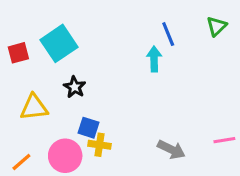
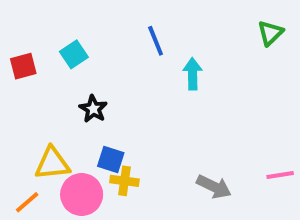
blue line: (168, 34) -> (156, 41), moved
cyan square: (59, 43) -> (74, 54), size x0.6
yellow triangle: (34, 107) -> (52, 163), moved

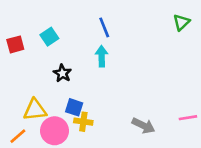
cyan arrow: (193, 74) -> (102, 56), moved

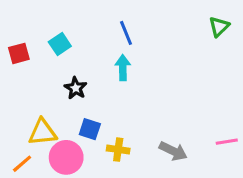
yellow cross: (83, 122) -> (118, 150), moved

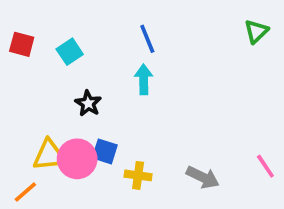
red square: (19, 53) -> (22, 44), moved, turned 30
pink line: (227, 142) -> (265, 166), turned 65
pink circle: (66, 157) -> (77, 159), moved

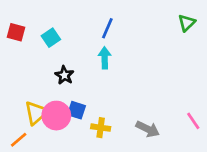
blue line: (147, 39) -> (107, 28), turned 45
yellow triangle: (49, 155) -> (36, 113), turned -35

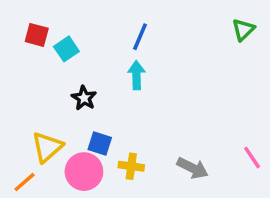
red square: (16, 32) -> (37, 35), moved
pink circle: (56, 116) -> (84, 172), moved

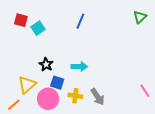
cyan arrow: (137, 75) -> (79, 67), moved, turned 91
black star: (84, 98) -> (46, 64), moved
gray arrow: (193, 168) -> (98, 97), moved, turned 30

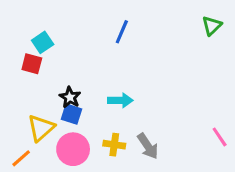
red square: (21, 20) -> (32, 64), moved
cyan square: (38, 28) -> (43, 42), moved
blue square: (57, 83) -> (72, 114), moved

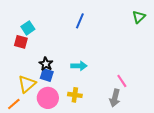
pink line: (220, 137) -> (122, 81), moved
gray arrow: (148, 146) -> (115, 98), moved, turned 48

